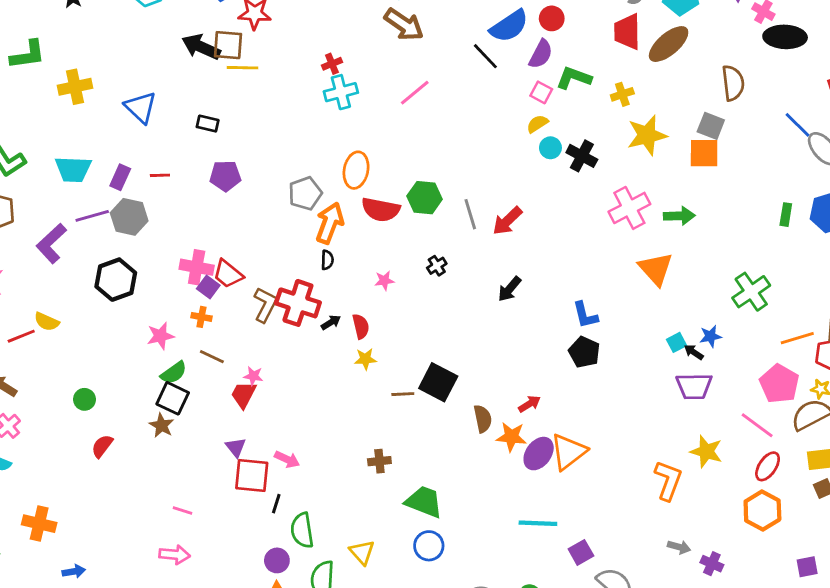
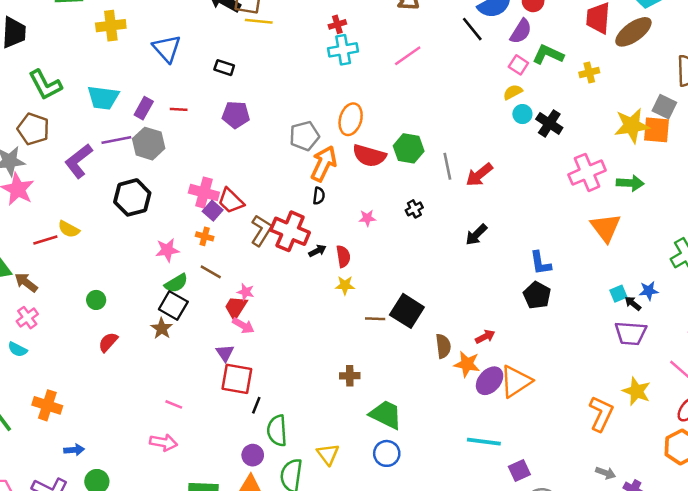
yellow star: (647, 135) -> (632, 126), moved
pink arrow: (287, 459) -> (243, 326), moved

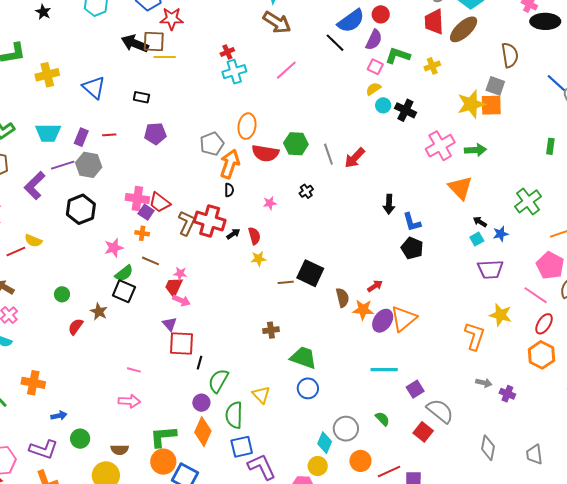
black arrow: (476, 235) -> (389, 204), moved, turned -36
black arrow: (633, 303) -> (480, 222), moved
brown star: (162, 328) -> (99, 312), moved
green semicircle: (277, 431) -> (218, 381), turned 40

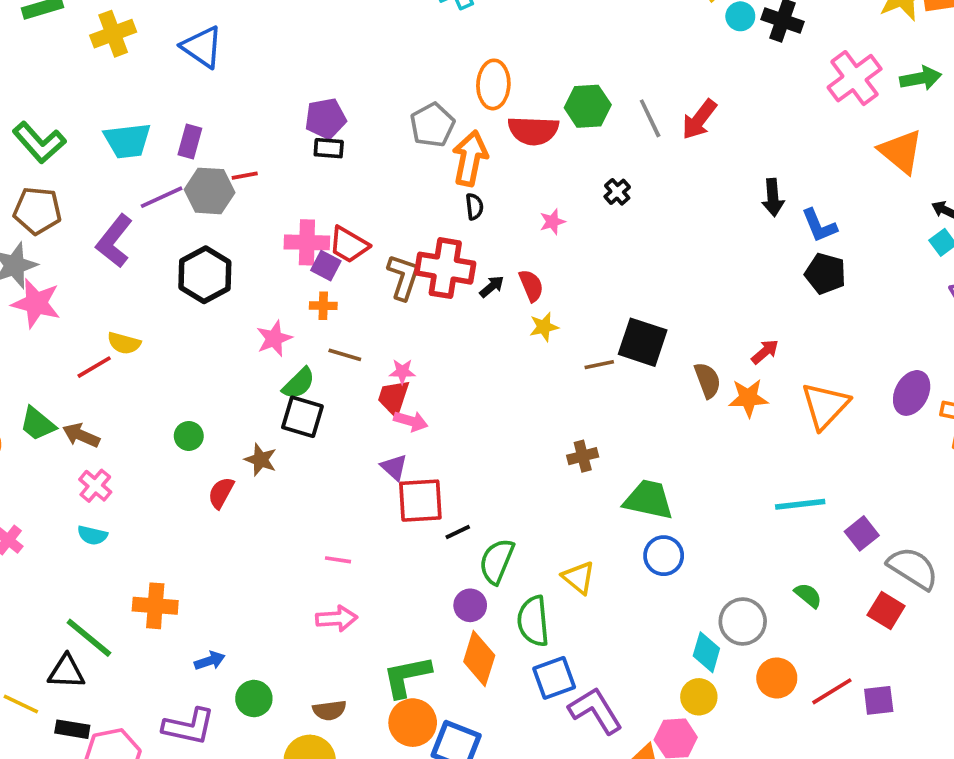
black rectangle: (141, 97) -> (329, 148), moved
red line: (109, 135) -> (245, 176), moved
purple ellipse: (383, 321) -> (912, 393), moved
black line: (199, 363) -> (458, 532), turned 56

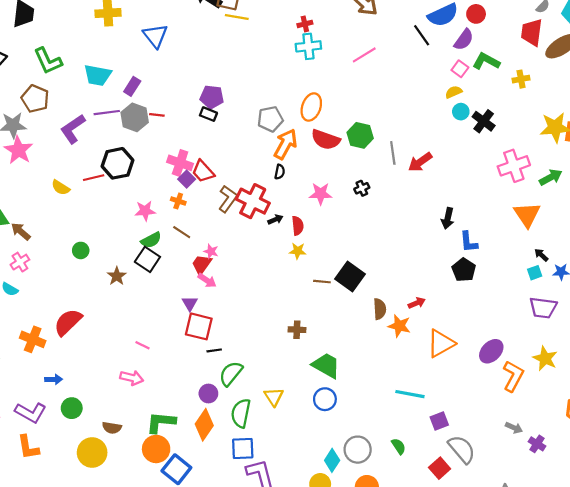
green arrow: (921, 78) -> (551, 177), turned -35
pink star: (552, 222) -> (321, 194), size x1.5
red line: (94, 367) -> (94, 178), moved
red semicircle: (221, 493) -> (68, 322), moved, size x1.6

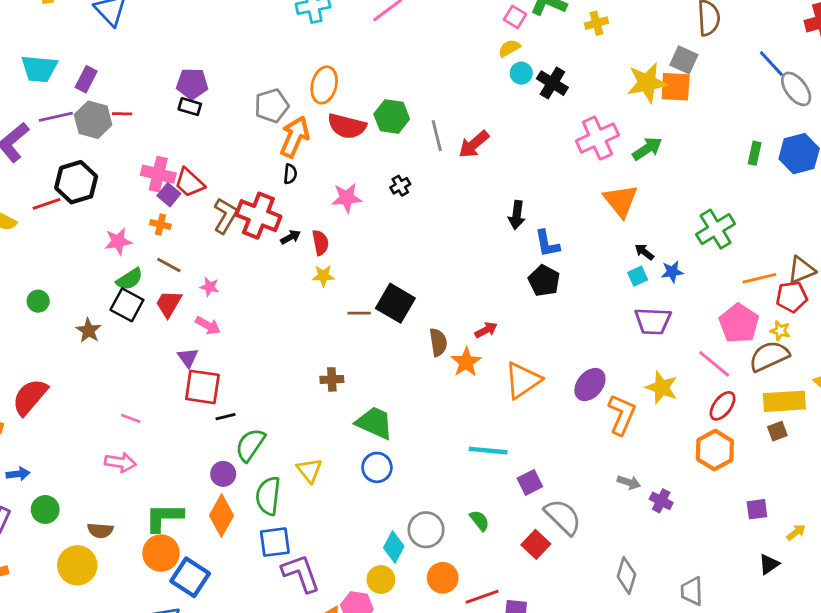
red trapezoid: (202, 264) -> (169, 304), moved
orange star: (399, 326) -> (466, 362), turned 30

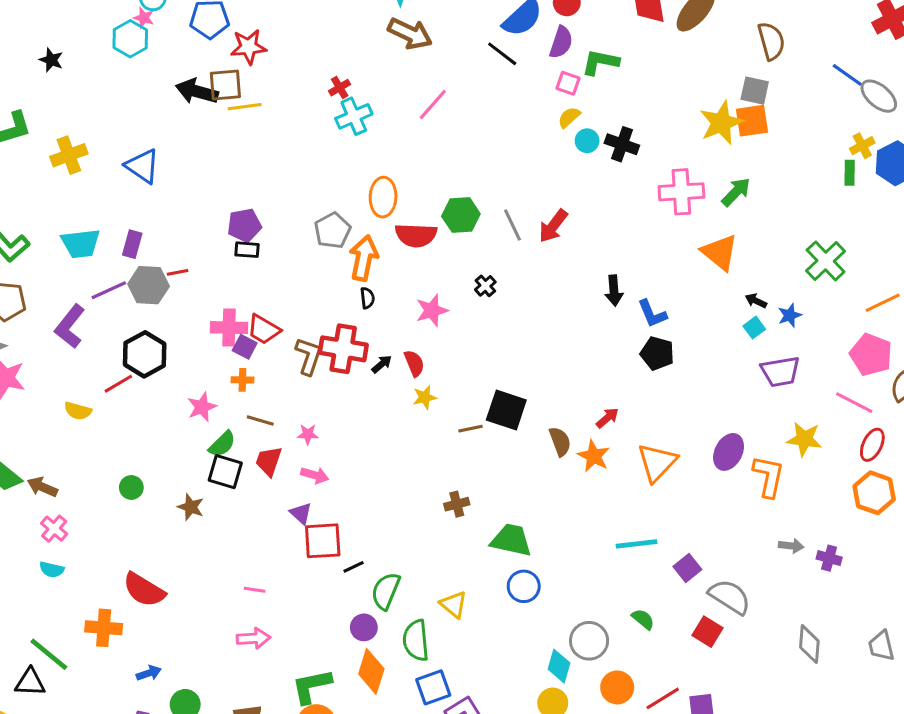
yellow cross: (596, 23) -> (862, 146), moved
pink cross: (597, 138) -> (681, 192), turned 33
red semicircle: (30, 397) -> (144, 590), turned -87

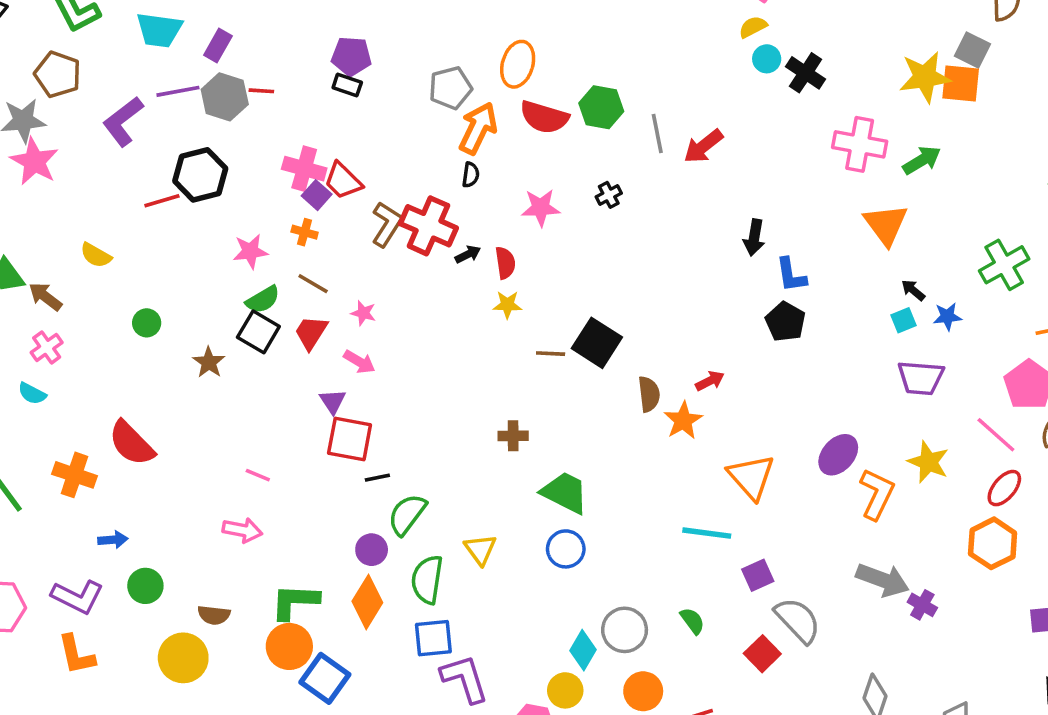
yellow semicircle: (78, 411) -> (96, 255), moved
orange triangle: (657, 462) -> (751, 477), moved, turned -39
gray arrow: (791, 546) -> (883, 580), size x1.8

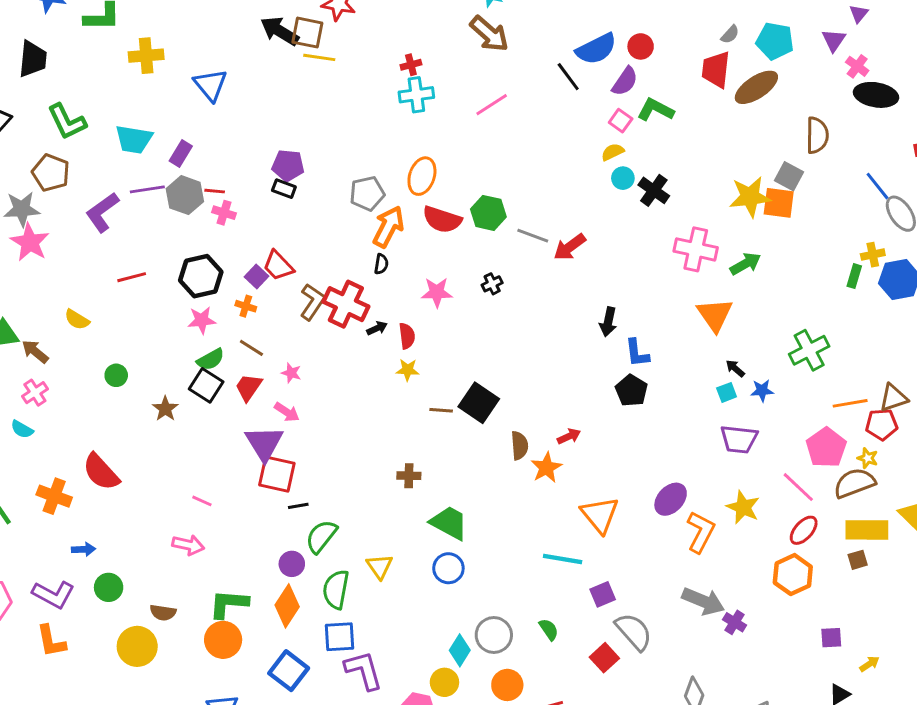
gray line: (657, 134) -> (533, 236), turned -60
pink cross: (304, 169) -> (224, 213), moved, size x0.7
black hexagon: (200, 175) -> (201, 276), moved
purple triangle: (333, 401) -> (264, 443), size x1.8
blue square: (325, 678) -> (289, 671), moved

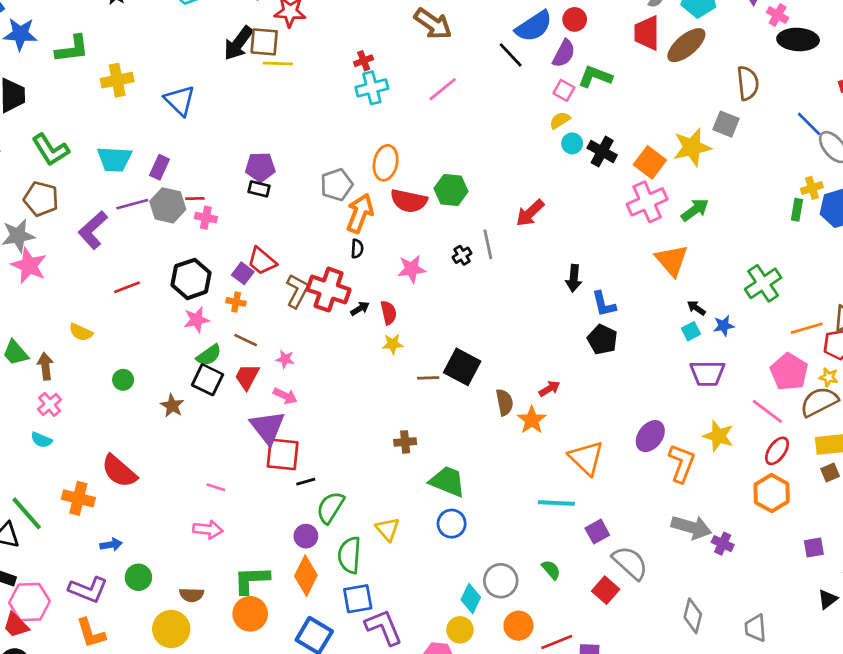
black arrow: (280, 31) -> (238, 43), turned -78
orange square: (779, 203) -> (650, 162), moved, turned 36
gray line: (533, 236) -> (488, 244), moved, turned 64
pink cross: (696, 249) -> (647, 202), turned -30
brown arrow: (35, 352) -> (45, 366), turned 50

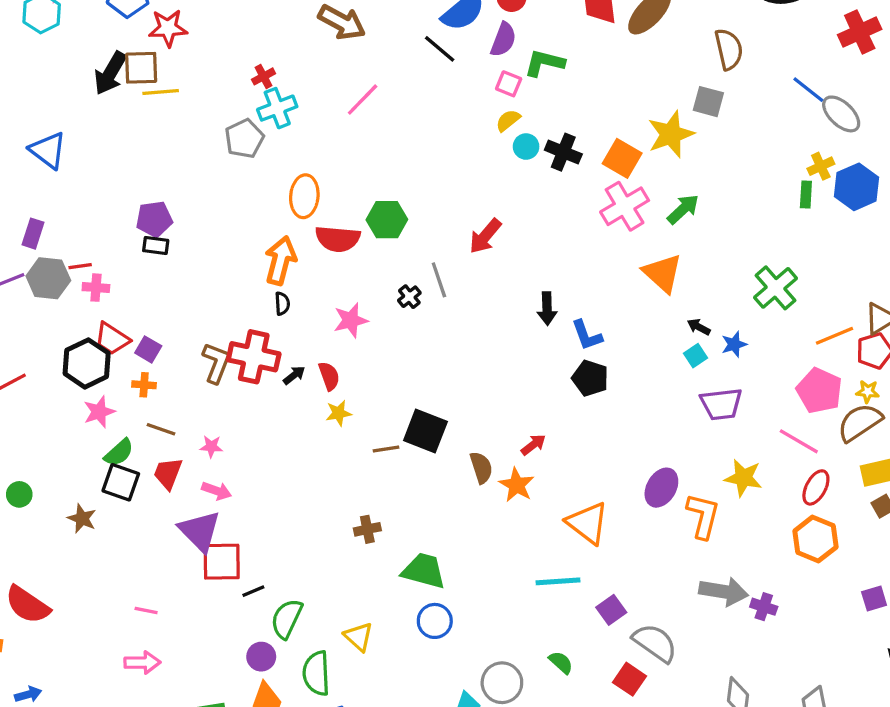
gray pentagon: (337, 185) -> (244, 139), moved
red trapezoid: (262, 261) -> (112, 339), moved

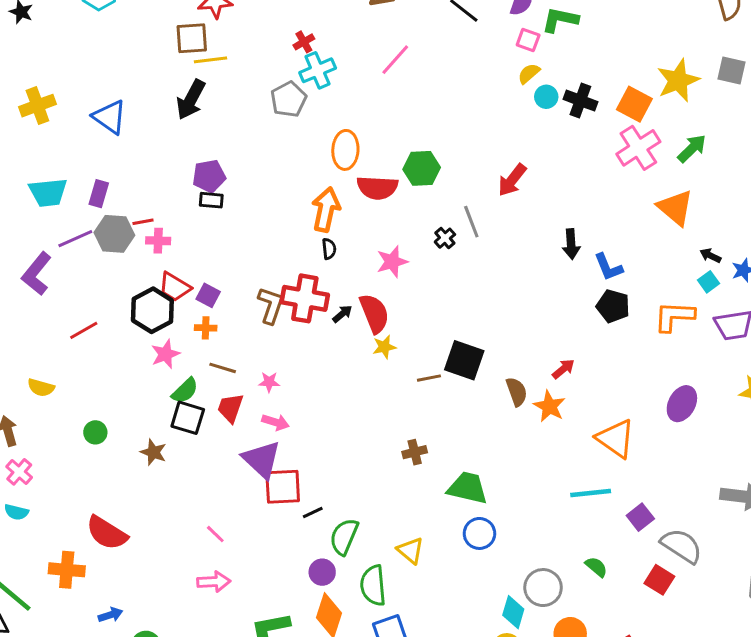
black arrow: (110, 73) -> (191, 100), moved
gray square: (708, 102) -> (731, 70), moved
red semicircle: (329, 376) -> (374, 313), size x1.5
orange L-shape: (703, 516) -> (674, 316), moved, turned -99
pink line: (146, 611) -> (215, 534), turned 35

